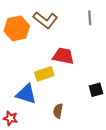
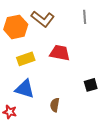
yellow rectangle: (44, 74) -> (26, 59), moved

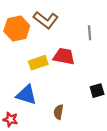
gray line: (85, 17) -> (90, 33), moved
yellow rectangle: (26, 59) -> (38, 63), moved

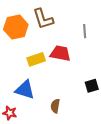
brown L-shape: (46, 20) -> (43, 19), turned 35

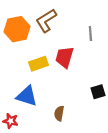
brown L-shape: (43, 19) -> (46, 21), turned 75
red trapezoid: (60, 53) -> (65, 57), turned -85

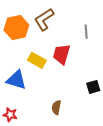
yellow rectangle: (39, 64) -> (37, 60), turned 48
blue triangle: (27, 96) -> (16, 80), moved

